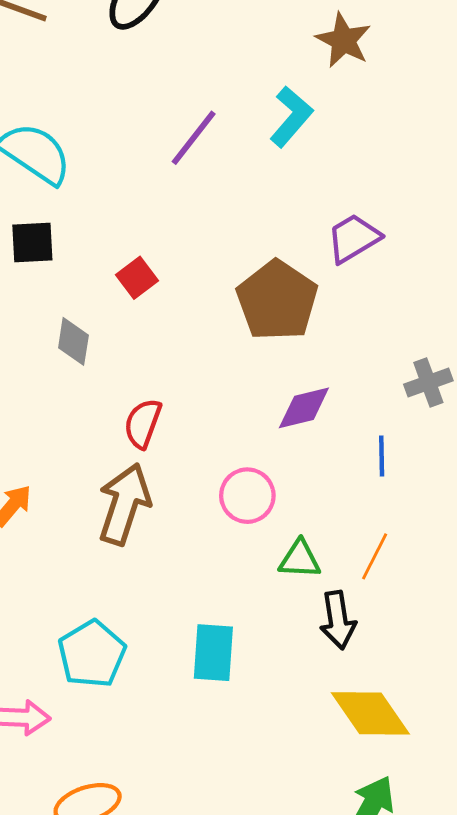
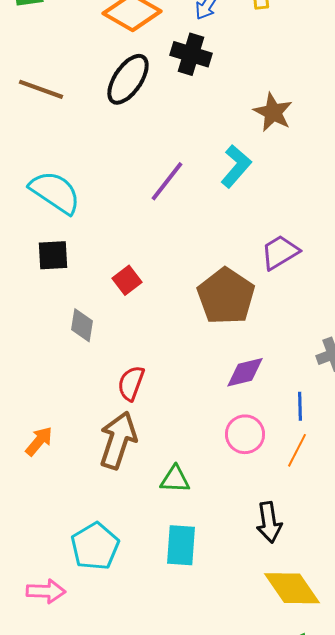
pink circle: (247, 496) -> (245, 434), moved
orange line: (375, 556) -> (297, 450), moved
green triangle: (300, 559) -> (175, 479), moved

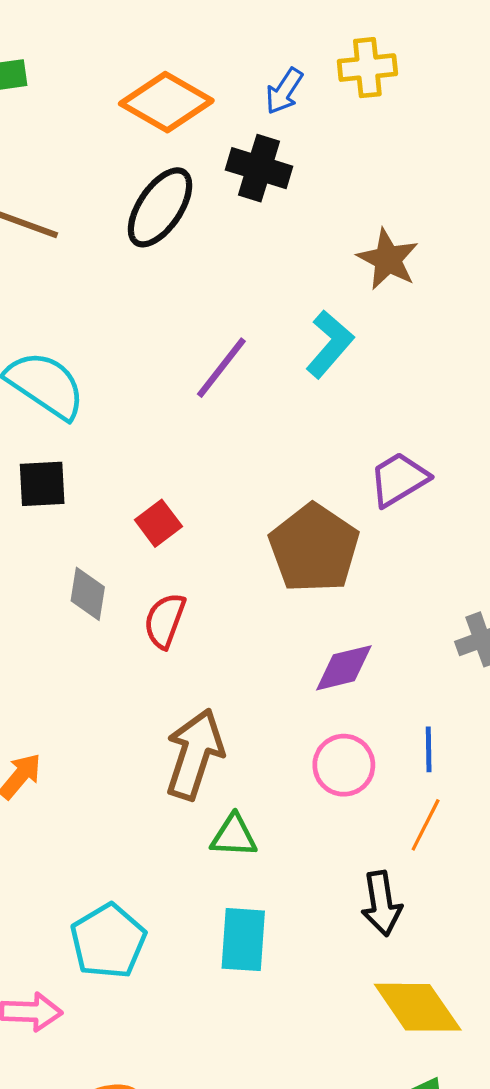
red semicircle: (131, 383) -> (165, 621), moved
blue line: (300, 406) -> (429, 749), moved
brown arrow: (118, 440) -> (195, 754), moved
orange line: (297, 450) -> (426, 825), moved

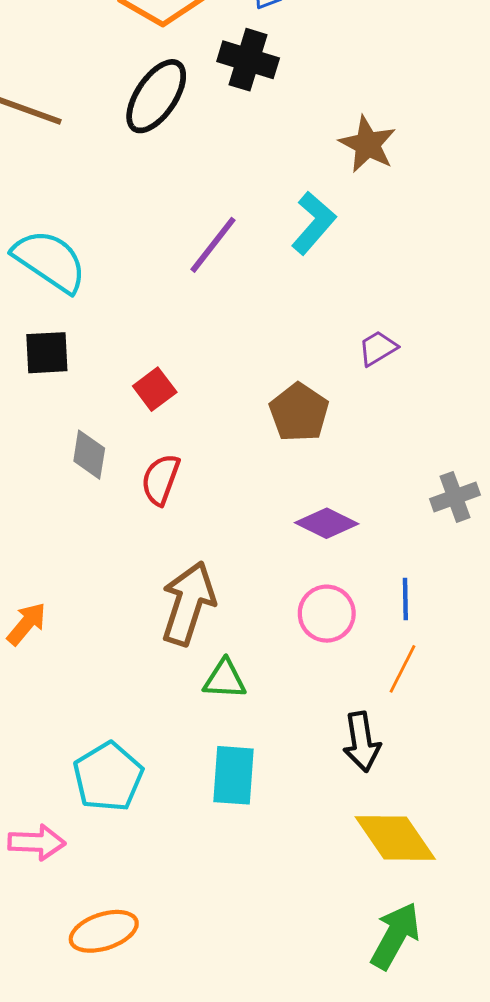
purple trapezoid: (399, 479) -> (378, 348), size x0.7
brown pentagon: (314, 548) -> (299, 412), size x0.7
purple diamond: (344, 668) -> (327, 523), turned 40

